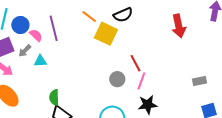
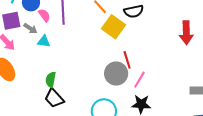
gray arrow: (25, 51) -> (30, 28), turned -112
red line: (136, 63) -> (127, 60), moved
gray circle: (117, 79) -> (116, 74), size x1.5

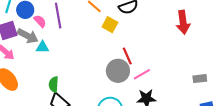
yellow square: (113, 27) -> (110, 25), size x0.7
gray arrow: (30, 28) -> (28, 36), size x1.5
pink line: (139, 80) -> (142, 74), turned 36

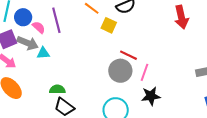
red line: (127, 56) -> (128, 55), turned -36
pink line: (142, 74) -> (144, 72), turned -36
green semicircle: (54, 84) -> (57, 89), turned 91

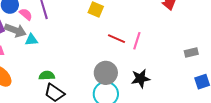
gray circle: (120, 71) -> (106, 73), moved
pink line: (144, 72) -> (137, 41), moved

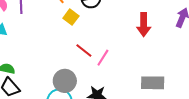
gray rectangle: (191, 53) -> (153, 83), size x1.6

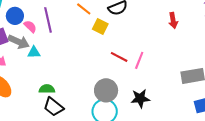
red arrow: (144, 25) -> (173, 20), size x0.7

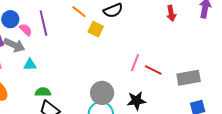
red arrow: (173, 20) -> (171, 13), moved
cyan triangle: (34, 52) -> (30, 65), moved
red line: (119, 57) -> (153, 70), moved

